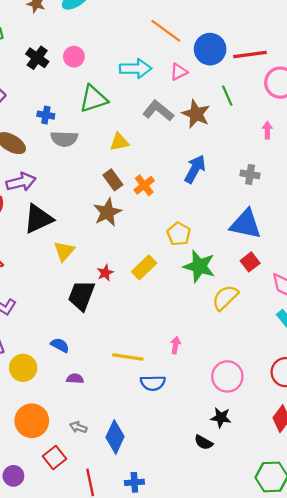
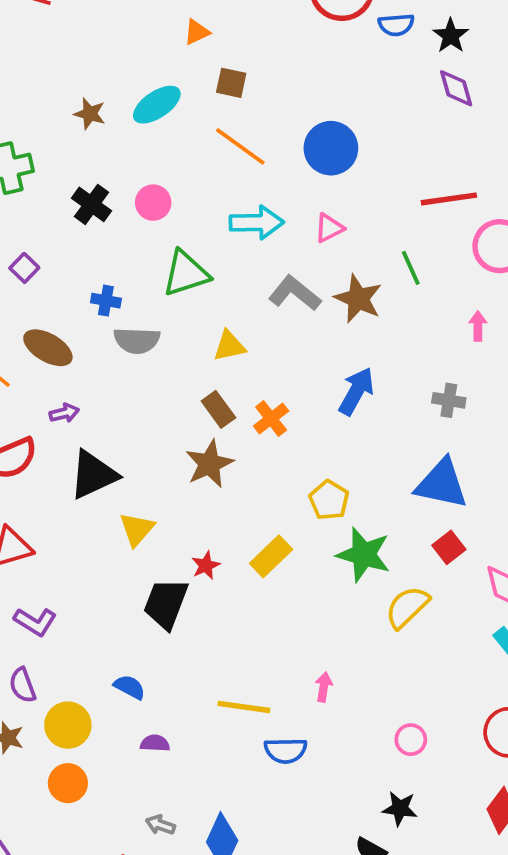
orange line: (166, 31) -> (240, 146), moved
blue circle: (210, 49) -> (331, 148), moved
purple arrow: (21, 182) -> (64, 413), size x0.6
pink circle: (227, 376) -> (411, 740), size x0.6
orange circle: (32, 421) -> (68, 783), moved, size x0.7

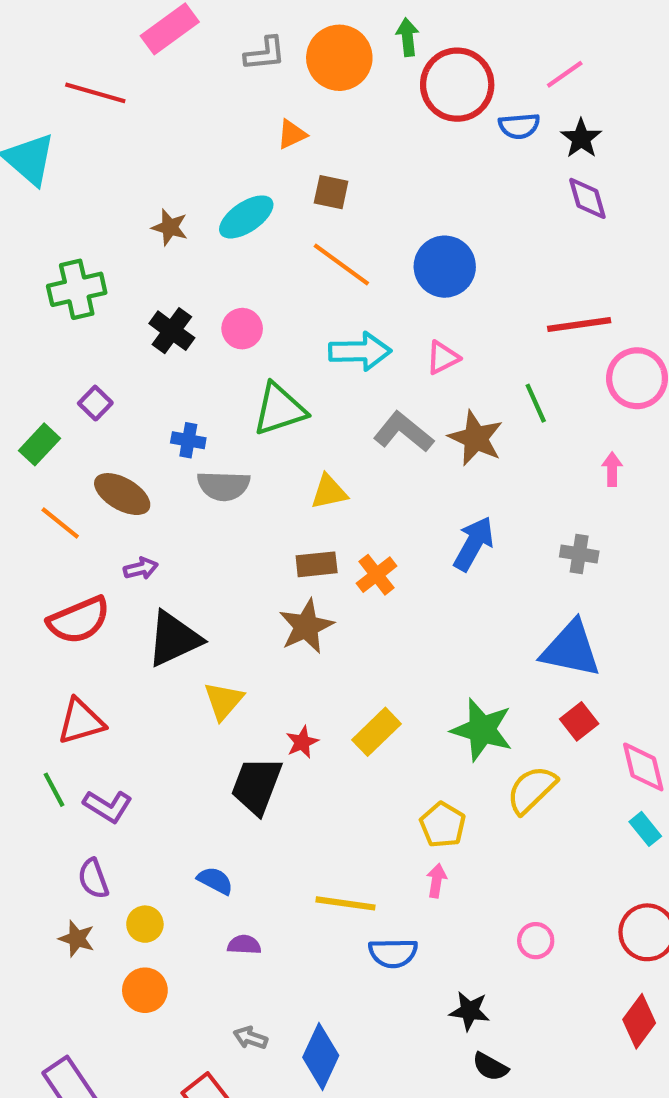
brown rectangle: (218, 409) -> (317, 564), turned -60
yellow pentagon: (329, 500) -> (443, 825), moved
yellow circle: (68, 725) -> (145, 924), size x0.7
black star: (400, 809) -> (470, 1011), moved

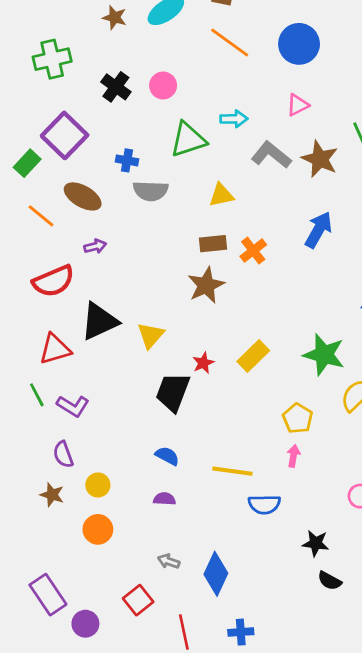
cyan arrow: (360, 351) -> (234, 119), moved, size x0.7
purple square: (95, 403) -> (65, 135), size x2.0
black triangle: (174, 639) -> (99, 321), moved
blue semicircle: (215, 881) -> (167, 456), moved

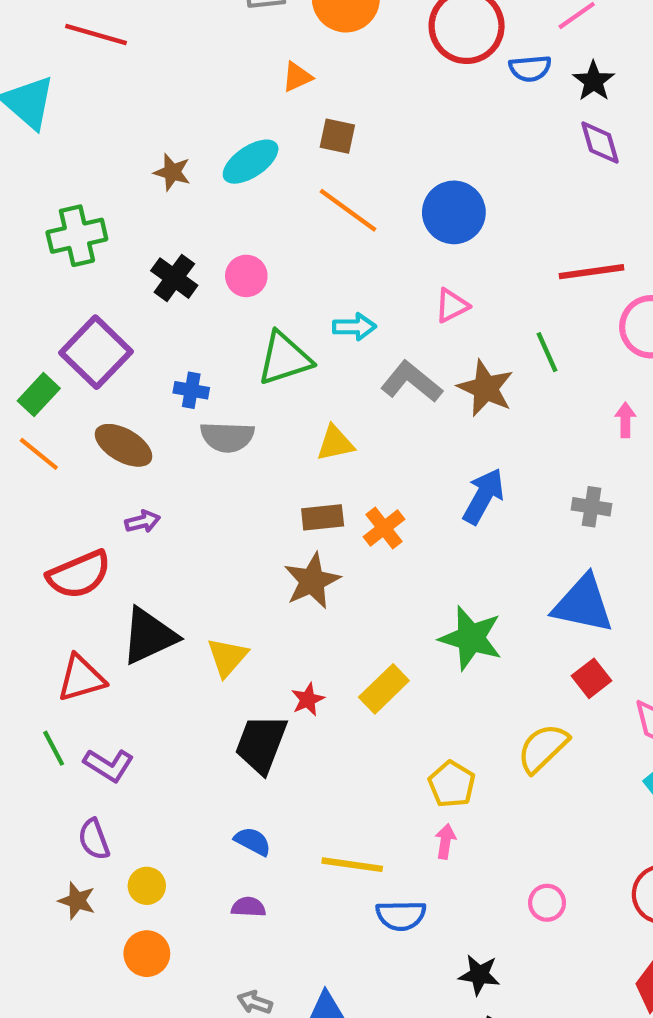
orange line: (41, 216) -> (39, 454), moved
green star: (324, 355) -> (471, 638), moved

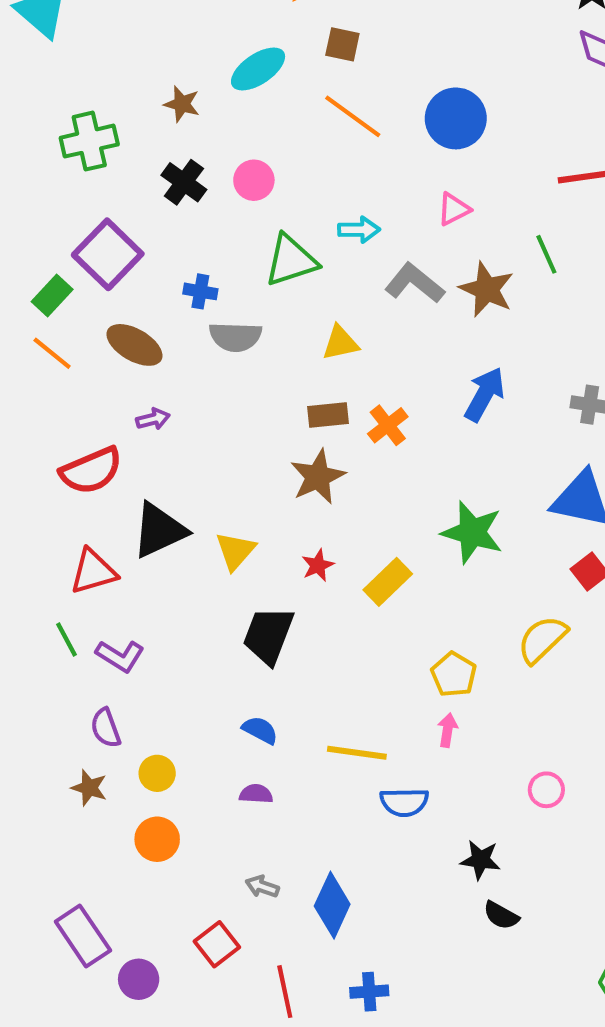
brown star: (172, 172) -> (182, 104), moved
red star: (308, 699) -> (318, 565), moved

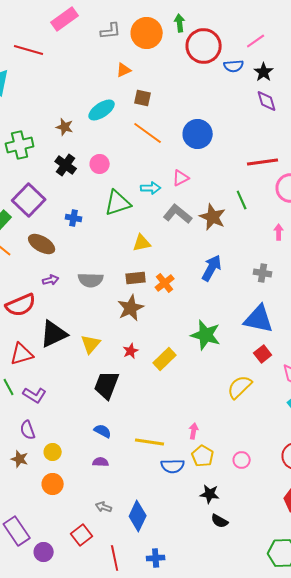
pink triangle: (454, 209) -> (181, 178), moved
gray semicircle: (235, 337) -> (91, 280), moved
yellow pentagon: (454, 674) -> (203, 456), moved

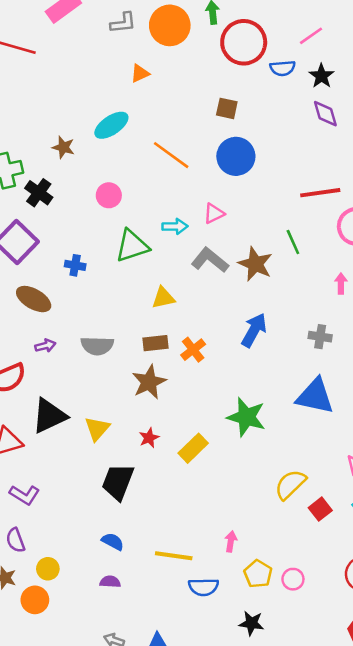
brown square: (143, 98) -> (227, 108), moved
black cross: (66, 165) -> (39, 193), moved
red square: (263, 354) -> (320, 509), moved
yellow pentagon: (203, 456) -> (258, 574), moved
orange circle: (53, 484) -> (35, 600), moved

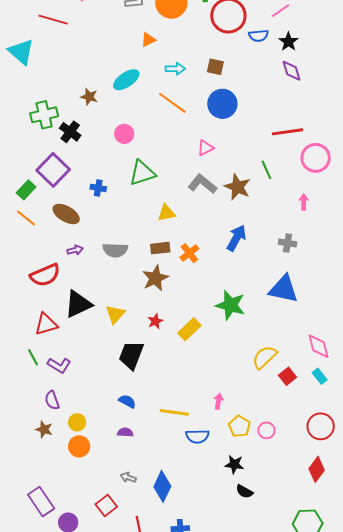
cyan arrow: (175, 226) -> (175, 69), moved
orange circle: (35, 600) -> (79, 446), moved

